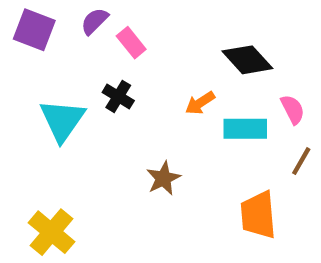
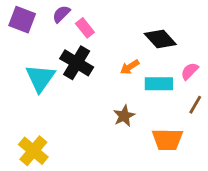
black cross: (118, 96) -> (77, 63), size x1.6
pink semicircle: (293, 109) -> (190, 71), turned -108
brown star: (163, 178) -> (124, 116), moved
orange trapezoid: (258, 215) -> (167, 140), turned -84

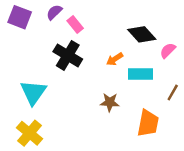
pink semicircle: (190, 71) -> (168, 50), moved
cyan triangle: (40, 78) -> (33, 92), moved
brown star: (124, 116) -> (110, 102), turned 30
orange trapezoid: (167, 140) -> (148, 123), turned -80

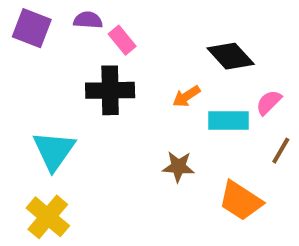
purple semicircle: (54, 12) -> (88, 20), turned 49
pink semicircle: (168, 50) -> (269, 102), moved
black cross: (68, 55) -> (110, 90), turned -32
orange trapezoid: (148, 123) -> (241, 201), turned 112

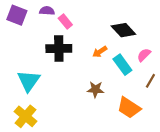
cyan rectangle: (229, 120) -> (122, 65), turned 54

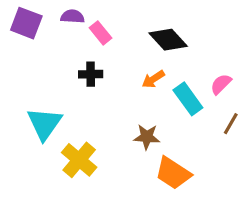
black diamond: (123, 30) -> (168, 40), moved
black cross: (59, 48) -> (91, 74), size x0.6
orange trapezoid: (129, 108) -> (173, 173), moved
yellow cross: (25, 116) -> (79, 160), moved

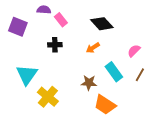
purple square: (26, 23) -> (18, 27), moved
cyan rectangle: (188, 99) -> (114, 72), moved

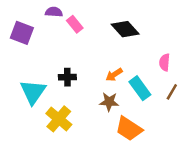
black cross: (55, 45) -> (67, 77), moved
orange arrow: (93, 48) -> (114, 75), moved
pink semicircle: (134, 51) -> (164, 62), turned -40

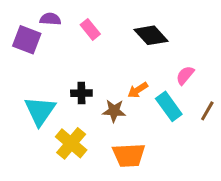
purple semicircle: (54, 12) -> (50, 19), moved
pink semicircle: (164, 62) -> (185, 75), moved, turned 35
brown star: (109, 102) -> (114, 111), moved
orange trapezoid: (129, 129) -> (129, 155), moved, turned -36

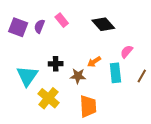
purple semicircle: (50, 19) -> (39, 26), moved, turned -72
cyan rectangle: (169, 106) -> (115, 73), turned 30
orange trapezoid: (129, 155) -> (88, 106), turned -90

